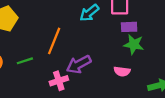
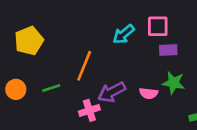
green star: (134, 44) -> (174, 83), moved
pink semicircle: (122, 71) -> (149, 93), moved

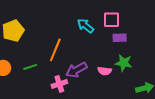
cyan arrow: (124, 34) -> (85, 26), turned 78

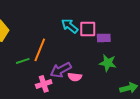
pink square: (112, 20) -> (88, 29), moved
green line: (30, 67) -> (23, 61), moved
pink semicircle: (105, 71) -> (75, 77), moved

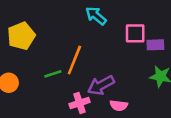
cyan arrow: (70, 26) -> (96, 16), moved
pink semicircle: (75, 77) -> (119, 106), moved

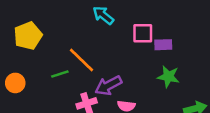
orange line: (74, 60) -> (82, 60), turned -68

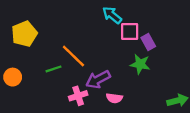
cyan arrow: (103, 15) -> (112, 15), moved
purple rectangle: (163, 45) -> (148, 42), turned 63
green star: (168, 77) -> (140, 64), moved

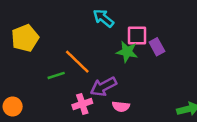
cyan arrow: (112, 15) -> (103, 18), moved
green star: (140, 64) -> (127, 52), moved
orange circle: (13, 77) -> (13, 106), moved

